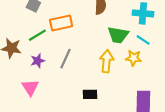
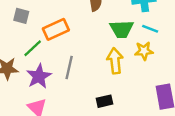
purple star: (38, 61) -> (39, 76), size x1.5

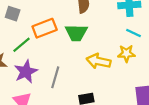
green trapezoid: (122, 29) -> (76, 33), moved
yellow arrow: (115, 61) -> (99, 61), turned -75
gray line: (69, 67) -> (55, 77), moved

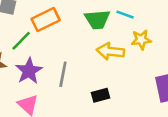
green trapezoid: (76, 33) -> (97, 19), moved
cyan line: (134, 33) -> (125, 15), moved

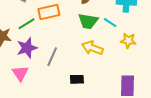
yellow star: (141, 40) -> (128, 41), moved

